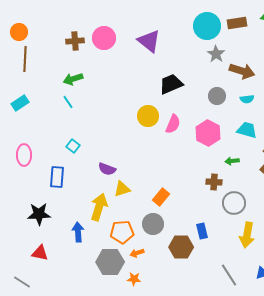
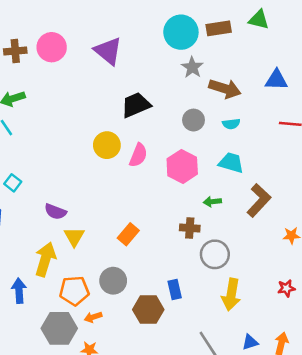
yellow triangle: (122, 189) -> (74, 237), turned -42
orange rectangle: (161, 197) -> (128, 234), moved

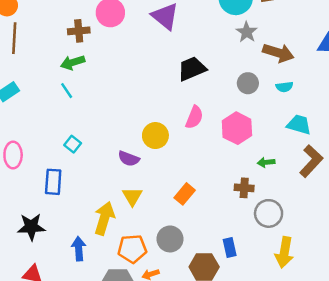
brown cross: (15, 51) -> (79, 31), moved
yellow circle: (107, 145) -> (155, 136), moved
cyan trapezoid: (231, 163) -> (299, 125), moved
purple semicircle: (55, 212) -> (129, 159), moved

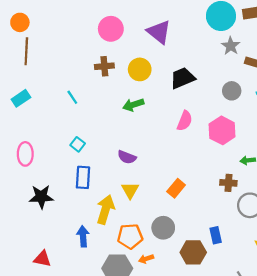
brown cross: (79, 31) -> (104, 66), moved
green arrow: (73, 63) -> (133, 105), moved
yellow circle: (155, 136) -> (140, 69), moved
blue rectangle: (53, 182) -> (83, 177), moved
black star: (31, 227) -> (41, 197), moved

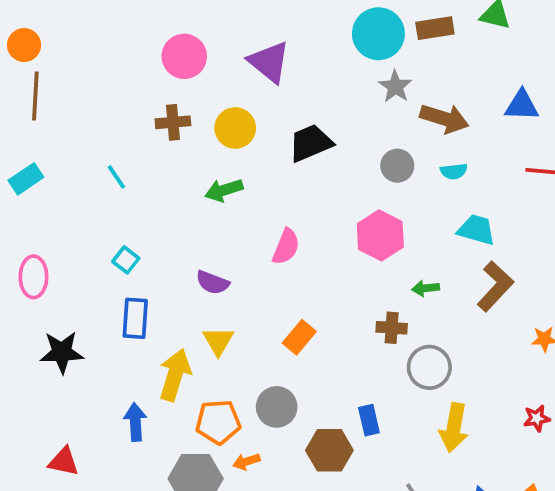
pink semicircle: (185, 121) -> (286, 247), moved

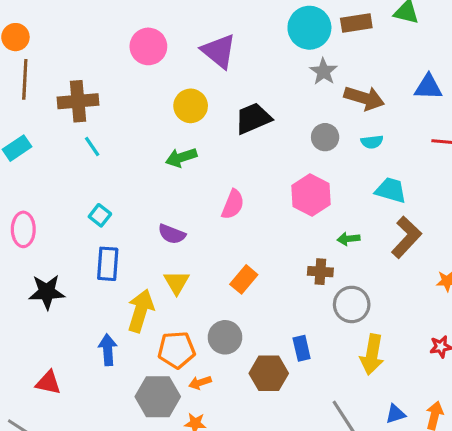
brown cross: (173, 122) -> (78, 101), moved, size x1.4

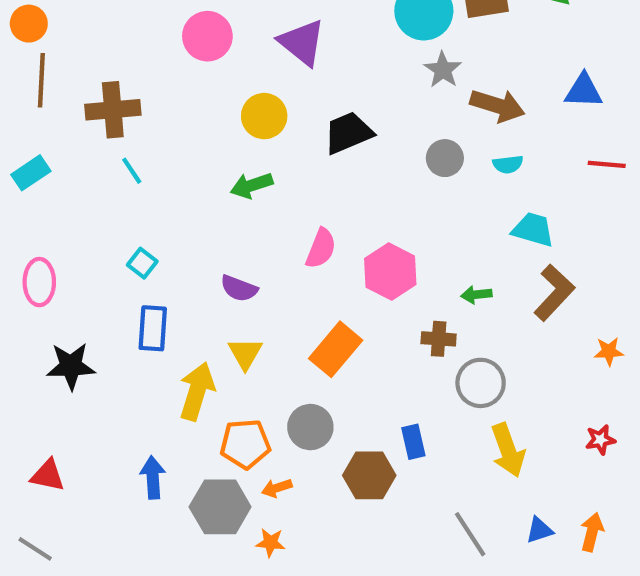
pink hexagon: (311, 195) -> (390, 272), moved
orange rectangle: (244, 279) -> (336, 349), size x1.4
blue arrow: (108, 350) -> (153, 477), moved
yellow arrow: (372, 354) -> (508, 450), turned -30
red triangle: (48, 383) -> (48, 475), moved

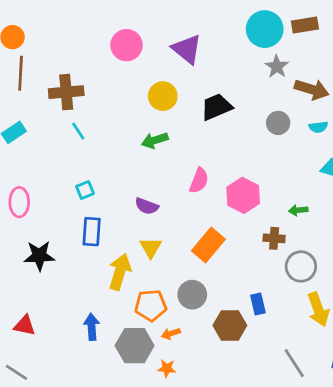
cyan square: (142, 263) -> (85, 190), turned 30

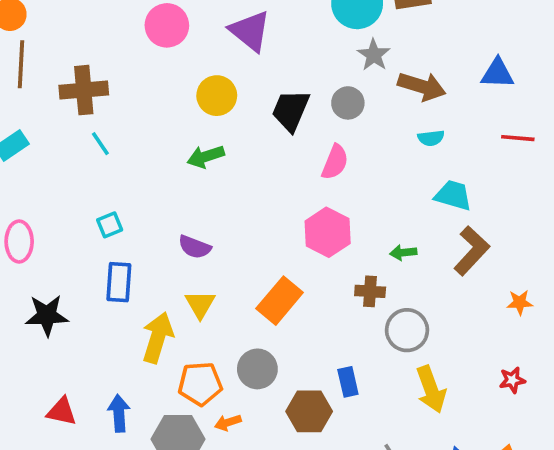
black trapezoid: (216, 107) -> (291, 110), turned -44
gray circle: (278, 123) -> (348, 103), moved
pink semicircle: (199, 181) -> (335, 162), moved
red triangle: (25, 325) -> (62, 411), moved

